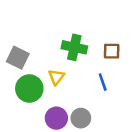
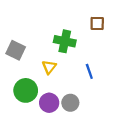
brown square: (112, 51) -> (97, 23), moved
green circle: (29, 89) -> (26, 90), moved

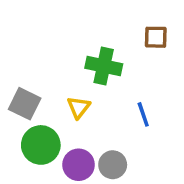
gray square: (16, 50) -> (25, 104), moved

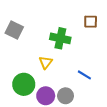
gray square: (25, 104) -> (14, 30), moved
blue line: (143, 114) -> (84, 75), moved, turned -40

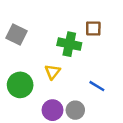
brown square: (91, 22) -> (93, 28), moved
green circle: (24, 84) -> (20, 85), moved

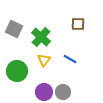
green cross: (69, 44) -> (41, 37), moved, turned 30
blue line: (97, 86) -> (70, 59), moved

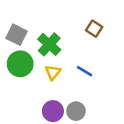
brown square: (78, 24) -> (94, 29), turned 32
green circle: (17, 71) -> (20, 64), moved

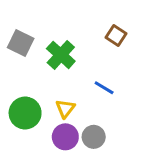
green circle: (20, 64) -> (25, 113), moved
yellow triangle: (53, 72) -> (65, 109), moved

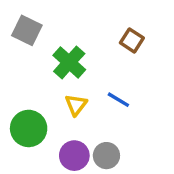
gray square: (21, 43) -> (27, 30), moved
yellow triangle: (65, 109) -> (76, 105), moved

